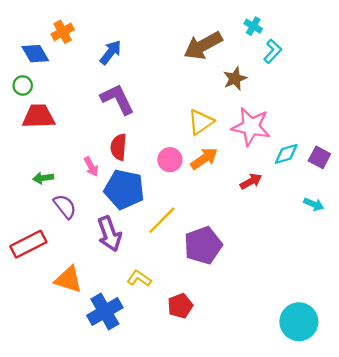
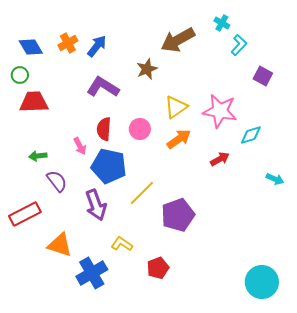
orange cross: (63, 32) -> (68, 43), moved
brown star: (235, 79) -> (147, 69), moved
purple L-shape: (117, 99) -> (103, 87), turned -32
purple square: (319, 157) -> (263, 76), moved
pink circle: (170, 160) -> (140, 129), moved

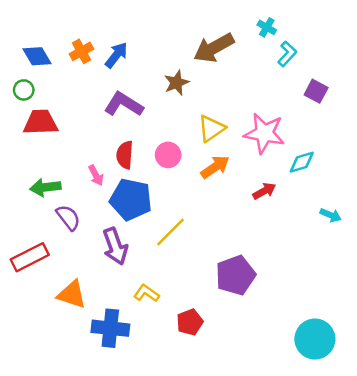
green arrow: (38, 156) -> (45, 187), size x1.4
purple pentagon: (178, 215) -> (235, 275), moved
blue cross: (92, 273) -> (110, 328), turned 36

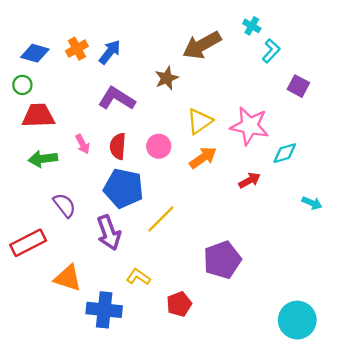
blue diamond: (37, 56) -> (35, 53), turned -44
pink arrow: (96, 175) -> (83, 144), moved
green arrow: (45, 187) -> (43, 159), moved

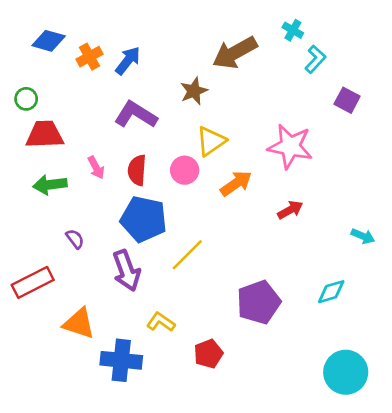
blue diamond: (35, 53) -> (49, 41), moved
yellow triangle: (200, 121) -> (211, 141), moved
cyan diamond: (285, 153) -> (331, 292), moved
purple semicircle: (64, 205) -> (75, 239), size x0.7

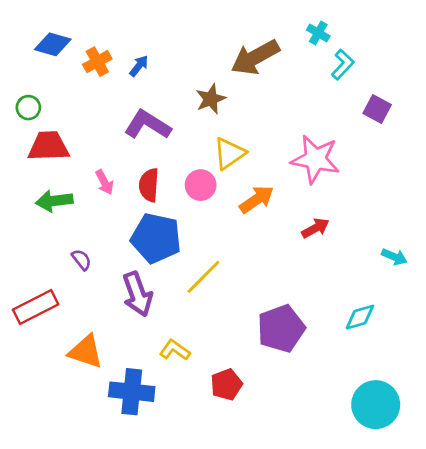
blue arrow: (128, 61) -> (139, 66), size x0.7

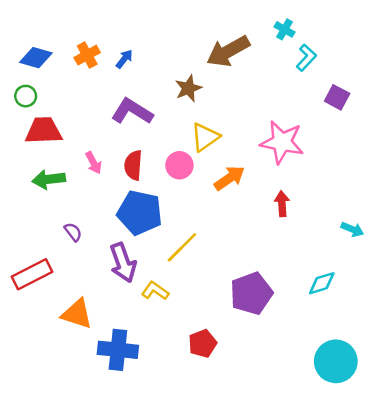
blue diamond: (53, 44) -> (36, 58), moved
red arrow: (315, 228) -> (282, 204), turned -65
yellow L-shape: (175, 350) -> (155, 291), moved

